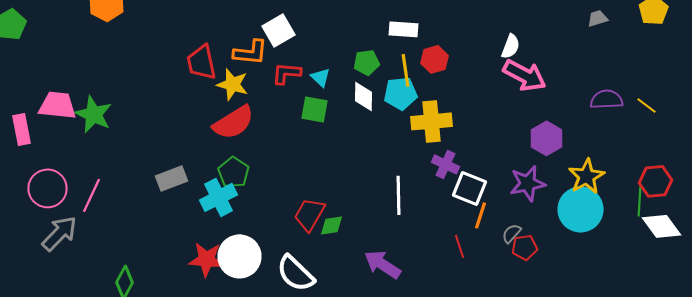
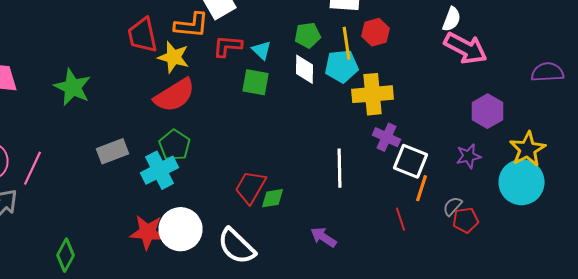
green star: (94, 114) -> (72, 87), moved
purple star: (528, 183) -> (468, 156), size x0.7
purple arrow: (382, 264) -> (324, 237), size x0.7

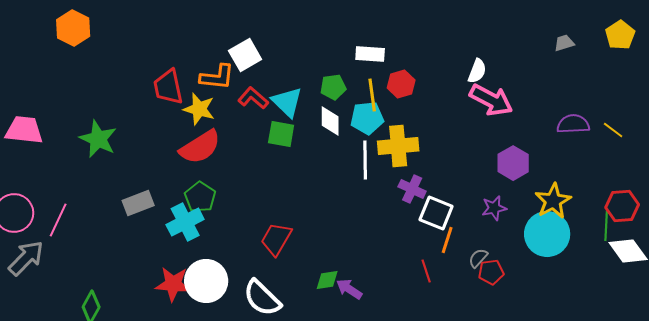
red L-shape: (228, 46) -> (253, 98), turned 36
cyan triangle: (262, 50) -> (287, 102), size x1.6
white line: (340, 168) -> (365, 160), moved
green diamond: (272, 198) -> (327, 280), moved

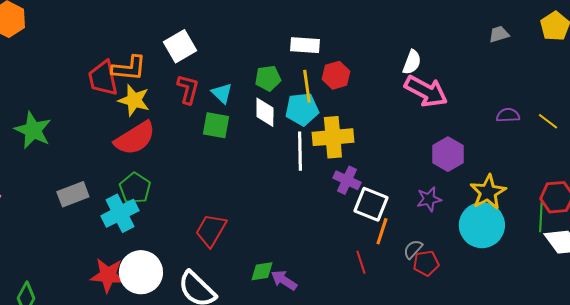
orange L-shape: (217, 77) -> (129, 68), moved
red L-shape: (253, 98) -> (188, 89), turned 64
cyan triangle: (287, 102) -> (222, 93), size x0.7
purple semicircle: (573, 124) -> (508, 115), size x0.7

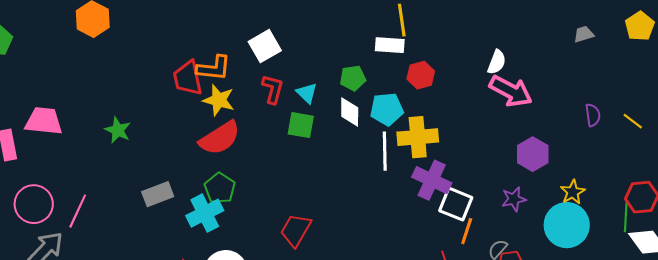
yellow line: (307, 86) -> (402, 20), moved
purple semicircle: (508, 115) -> (593, 115), turned 85
green star: (33, 130) -> (118, 130), size x0.7
purple cross: (347, 180) -> (432, 180), size x1.4
yellow star: (488, 192) -> (573, 192), size x0.7

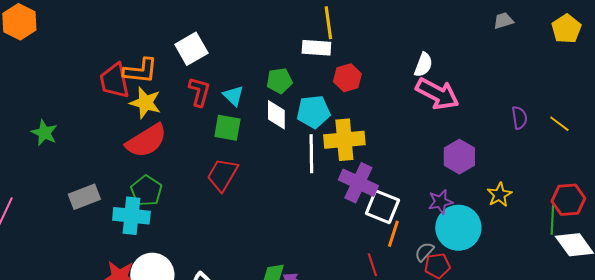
gray trapezoid: (584, 34) -> (503, 21), moved
cyan cross: (205, 213) -> (131, 216), turned 33
cyan circle: (567, 225) -> (458, 228), moved
red trapezoid: (296, 230) -> (222, 175), moved

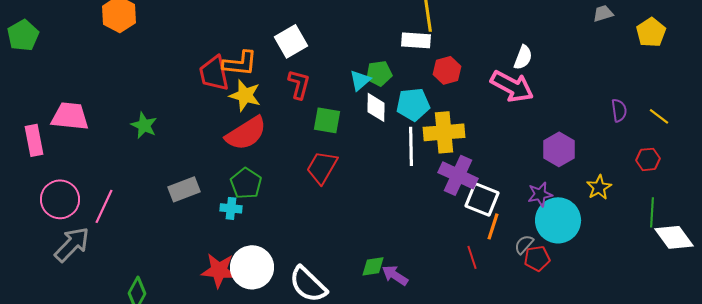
yellow pentagon: (566, 29) -> (651, 32), moved
pink arrow: (437, 94) -> (512, 86), moved
cyan triangle: (233, 96) -> (360, 80), moved, turned 35
red hexagon: (568, 200) -> (648, 159), moved, size x0.7
cyan cross: (131, 216) -> (231, 208), size x0.6

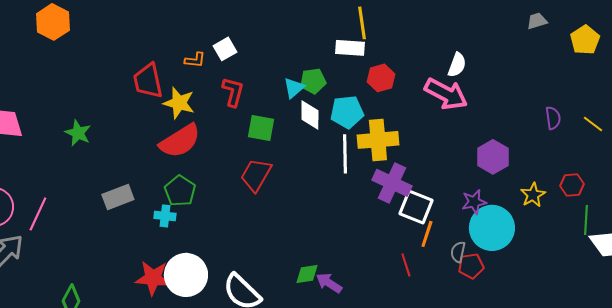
white square: (291, 41) -> (225, 49), size x0.7
orange L-shape: (240, 63) -> (195, 60), moved, size x0.6
red hexagon: (648, 159) -> (572, 185), moved
gray semicircle: (524, 244) -> (458, 252), turned -30

